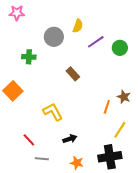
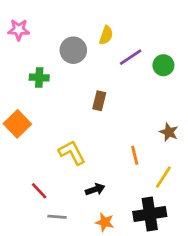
pink star: (17, 13) -> (19, 30), moved
brown rectangle: (73, 74) -> (99, 101), turned 56
orange line: (107, 107) -> (135, 155), moved, turned -32

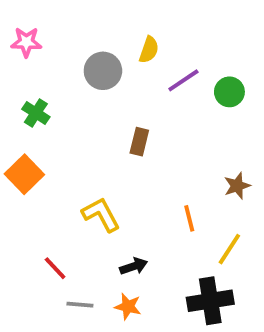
green cross: (39, 77) -> (36, 113), moved, turned 30
brown star: (169, 132) -> (237, 186), turned 30
orange star: (105, 222) -> (128, 307), moved

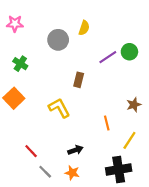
purple line: (183, 80) -> (108, 57), moved
yellow L-shape: (101, 215) -> (59, 108), moved
gray line: (80, 305) -> (45, 172), turned 40

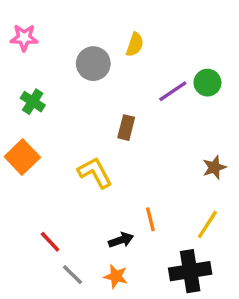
orange line: (107, 123) -> (150, 219), moved

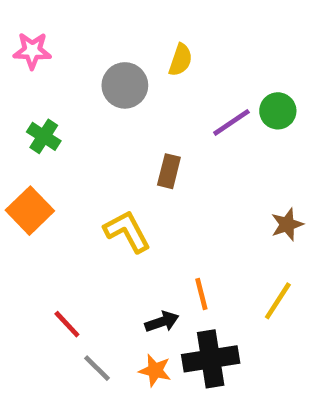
black cross: (190, 271) -> (211, 359), moved

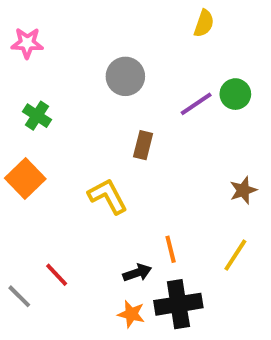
yellow semicircle: (180, 60) -> (204, 23), moved
gray circle: (125, 85) -> (125, 76), moved
gray line: (97, 368) -> (19, 296), moved

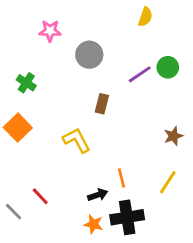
pink star: (27, 43) -> (50, 31), moved

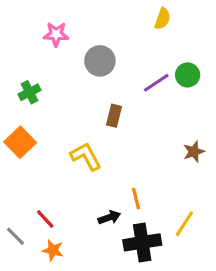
green cross: (26, 83) -> (29, 92), turned 30
yellow line: (168, 182) -> (184, 224), moved
orange star: (93, 224) -> (53, 250), moved

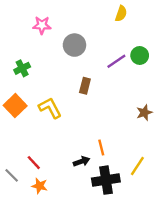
yellow L-shape: (86, 156) -> (50, 108), moved

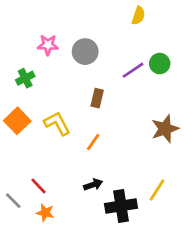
pink star: (42, 25) -> (48, 45), moved
brown star: (144, 113) -> (165, 129), size x1.5
orange line: (101, 147) -> (93, 142), moved, turned 49

